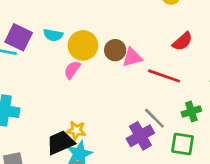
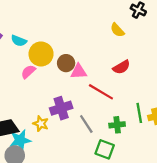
yellow star: (76, 130) -> (41, 124), moved
purple cross: (140, 136) -> (61, 108), moved

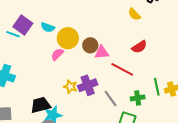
yellow star: (41, 124) -> (70, 87), moved

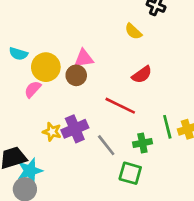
pink triangle: (102, 52) -> (84, 58), moved

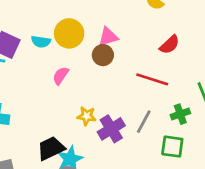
yellow circle: (46, 67) -> (69, 33), moved
purple cross: (75, 129) -> (111, 129), moved
gray line: (106, 145) -> (144, 122), turned 75

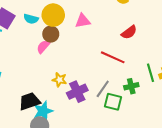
brown circle: (103, 55) -> (51, 34), moved
green square: (172, 147) -> (113, 102), moved

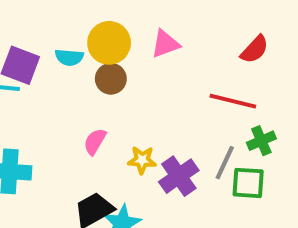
pink semicircle: (43, 47) -> (95, 142), moved
green cross: (131, 86) -> (261, 141), moved

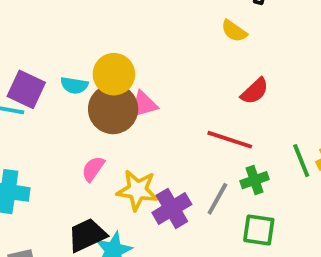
pink triangle: (165, 44) -> (144, 104), moved
brown circle: (111, 79) -> (113, 109), size x1.6
yellow star: (142, 160) -> (137, 190), size x1.5
green square: (248, 183) -> (259, 230), moved

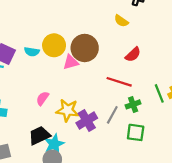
brown circle: (113, 109) -> (85, 48), moved

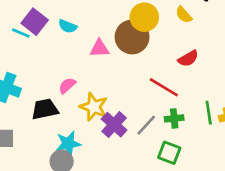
yellow circle: (54, 45) -> (144, 17), moved
pink triangle: (71, 62) -> (99, 48), moved
purple cross: (87, 120) -> (114, 125), turned -30
black trapezoid: (39, 136) -> (45, 109), moved

